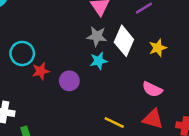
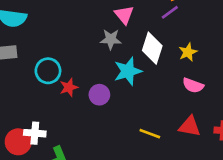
gray star: (97, 36) -> (111, 39), moved
cyan star: (99, 61) -> (128, 71), size x1.5
pink semicircle: (152, 89) -> (193, 85), moved

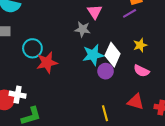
white diamond: (152, 48) -> (113, 55), moved
red star: (69, 87) -> (47, 63), size x1.5
purple circle: (99, 95) -> (106, 71), moved
yellow line: (150, 134) -> (105, 113), moved, turned 49

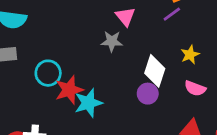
cyan star: (93, 55) -> (88, 103), moved

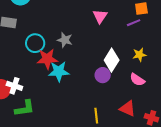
gray star: (112, 41) -> (65, 40), moved

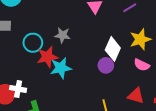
yellow star: (140, 55) -> (140, 39), size x1.5

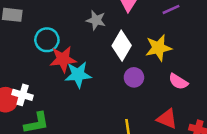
gray star: (62, 35) -> (96, 20), moved
yellow star: (140, 39) -> (158, 48), moved
white diamond: (113, 49) -> (122, 46), moved

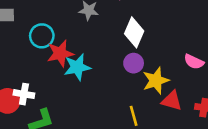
white diamond: (122, 46) -> (134, 32), moved
yellow star: (158, 48) -> (156, 81), moved
pink semicircle: (178, 82) -> (194, 62), moved

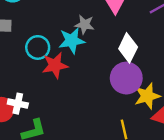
purple circle: (134, 63) -> (126, 78), size x1.6
cyan star: (77, 67) -> (72, 41), moved

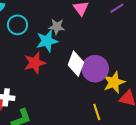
cyan circle: (38, 47) -> (18, 25), moved
white diamond: (128, 48) -> (76, 64), moved

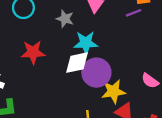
cyan star: (47, 41) -> (86, 43), moved
white diamond: (76, 64) -> (77, 63), turned 45

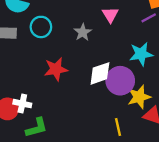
gray star: (65, 19) -> (83, 32), turned 30
cyan star: (86, 43) -> (141, 54), moved

